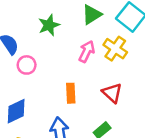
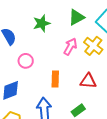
pink circle: (27, 65) -> (26, 61), moved
red triangle: (112, 93) -> (88, 81), turned -42

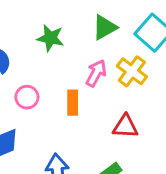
green star: (42, 23) -> (50, 38), turned 30
orange rectangle: (55, 79) -> (73, 103), moved

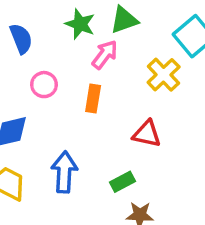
green triangle: (105, 27) -> (124, 20), moved
pink arrow: (96, 73) -> (105, 54), moved

